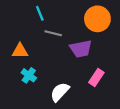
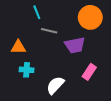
cyan cross: (29, 75) -> (27, 70), turned -32

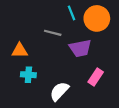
cyan line: (37, 12) -> (71, 13), moved

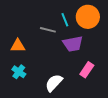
cyan line: (71, 13) -> (65, 20), moved
cyan cross: (28, 75) -> (19, 72), moved, turned 32

